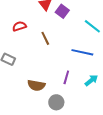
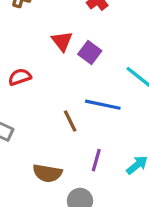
brown line: (45, 38) -> (70, 121), moved
blue line: (82, 52) -> (103, 105), moved

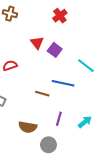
brown line: (70, 121) -> (42, 94), turned -48

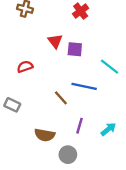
purple square: (55, 50) -> (75, 49), turned -32
brown line: (42, 94) -> (61, 98), turned 32

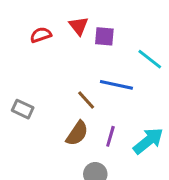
red semicircle: (25, 67) -> (41, 35), moved
cyan arrow: (108, 129) -> (148, 141), size x1.5
brown semicircle: (45, 135) -> (77, 133), moved, turned -66

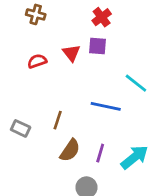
purple square: (104, 36) -> (97, 46), moved
brown line: (86, 100) -> (58, 120), moved, turned 60

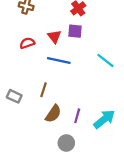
blue line: (106, 106) -> (59, 60), moved

